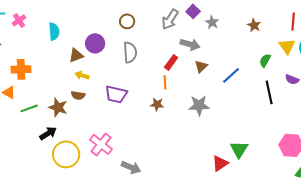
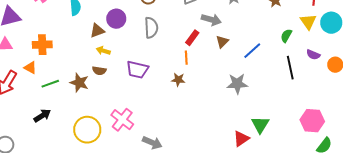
gray star: (199, 105) -> (237, 84), moved
black arrow: (48, 133) -> (42, 116), moved

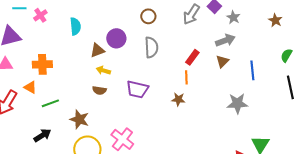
gray arrow: (211, 20) -> (225, 40), moved, turned -36
blue line: (252, 51) -> (252, 70), turned -54
brown star: (79, 83) -> (79, 119), moved

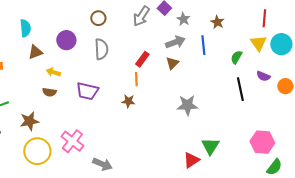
brown star: (275, 20) -> (217, 22), moved
brown triangle: (97, 50) -> (35, 52), moved
blue line: (252, 70) -> (203, 45), moved
brown star: (79, 119) -> (29, 121), turned -30

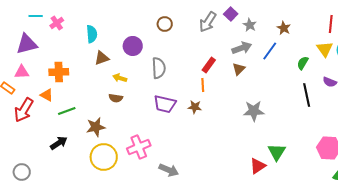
blue line: (203, 45) -> (270, 51), turned 42
gray semicircle: (101, 49) -> (159, 68), moved
purple trapezoid: (87, 91) -> (165, 104), moved
pink cross: (72, 141) -> (139, 147), turned 30

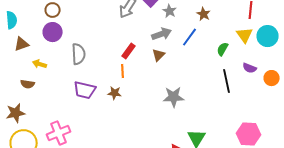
brown circle: (165, 24) -> (53, 10), moved
brown semicircle: (116, 98) -> (28, 84), moved

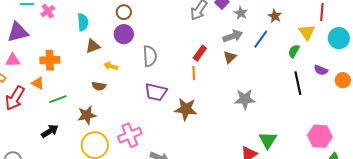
yellow triangle: (245, 35) -> (307, 32), moved
brown star: (115, 93) -> (186, 109), moved, size x1.6

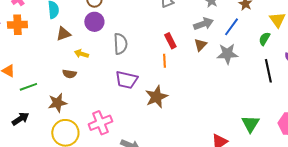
red rectangle: (200, 53) -> (170, 41), turned -63
orange cross: (50, 60) -> (17, 25), moved
gray star: (245, 99) -> (227, 54), moved
brown star: (186, 109) -> (156, 97), turned -30
green triangle: (268, 140) -> (250, 124), moved

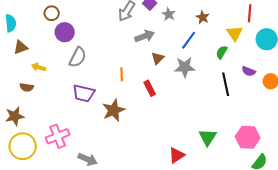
purple circle: (94, 22) -> (65, 32), moved
gray arrow: (203, 24) -> (145, 36), moved
red rectangle: (170, 41) -> (150, 88), moved
gray semicircle: (120, 44) -> (78, 57), turned 30

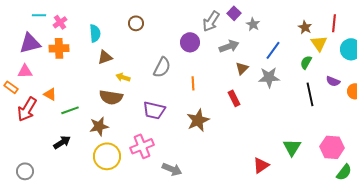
brown star: (203, 17) -> (305, 27), moved
purple circle: (65, 32) -> (190, 42), moved
orange line: (122, 74) -> (193, 83), moved
brown semicircle: (27, 87) -> (111, 97), size x1.6
purple trapezoid: (84, 93) -> (154, 110), moved

